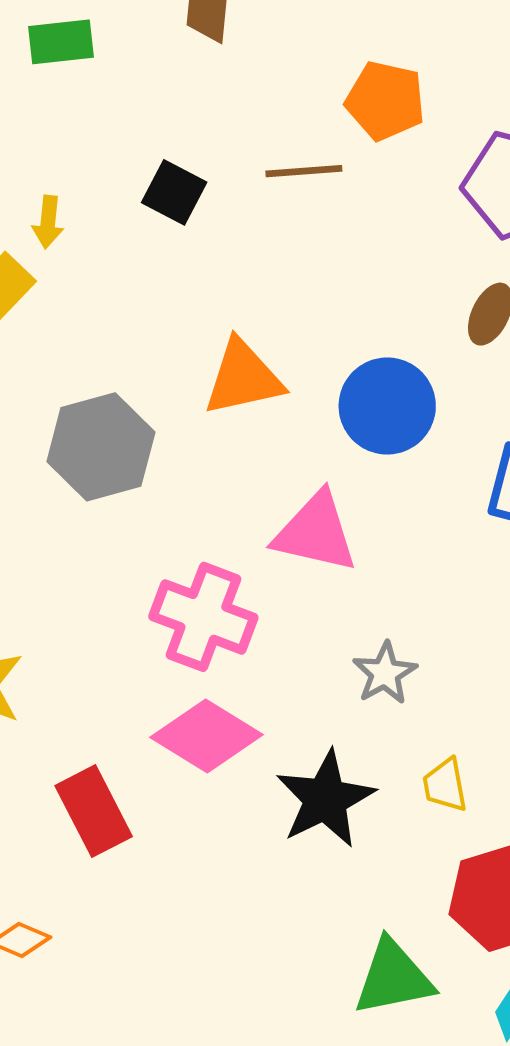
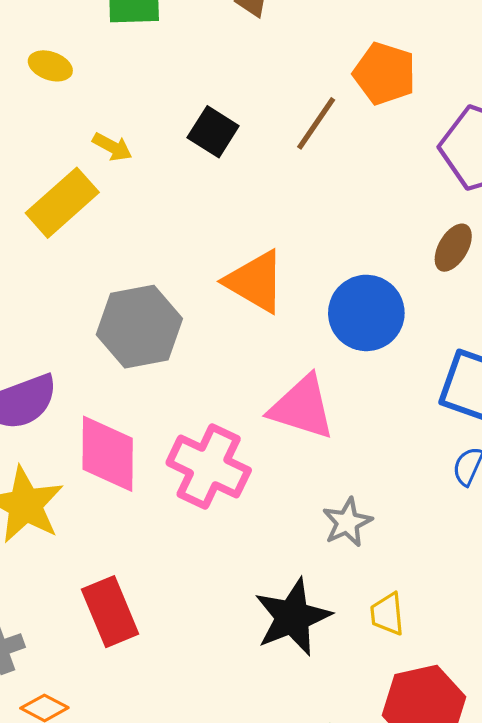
brown line: (304, 171) -> (316, 123), turned -56
yellow arrow: (48, 222) -> (112, 147), turned -72
orange triangle: (243, 378) -> (255, 282), turned 38
pink diamond: (207, 736) -> (108, 454), moved, turned 54

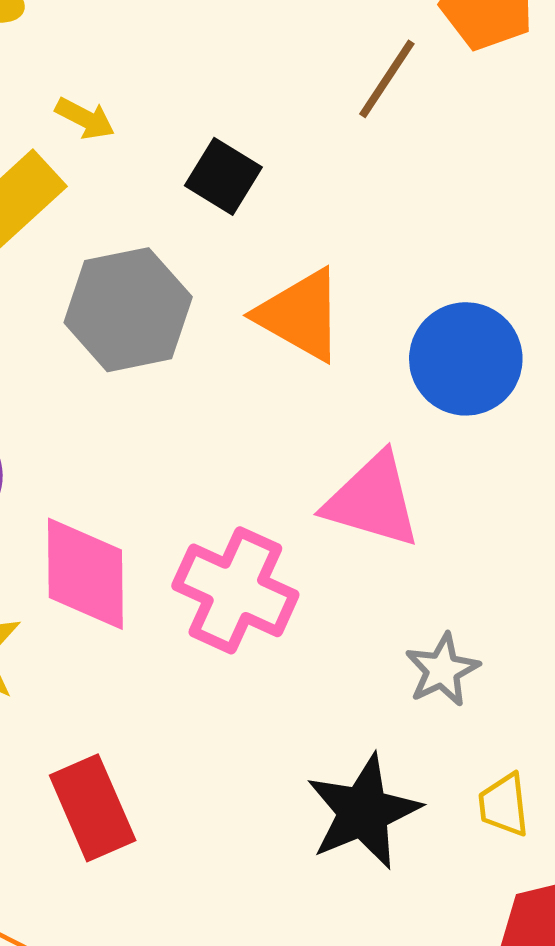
black square: (213, 132) -> (223, 176), moved
gray hexagon: (139, 327) -> (128, 310), moved

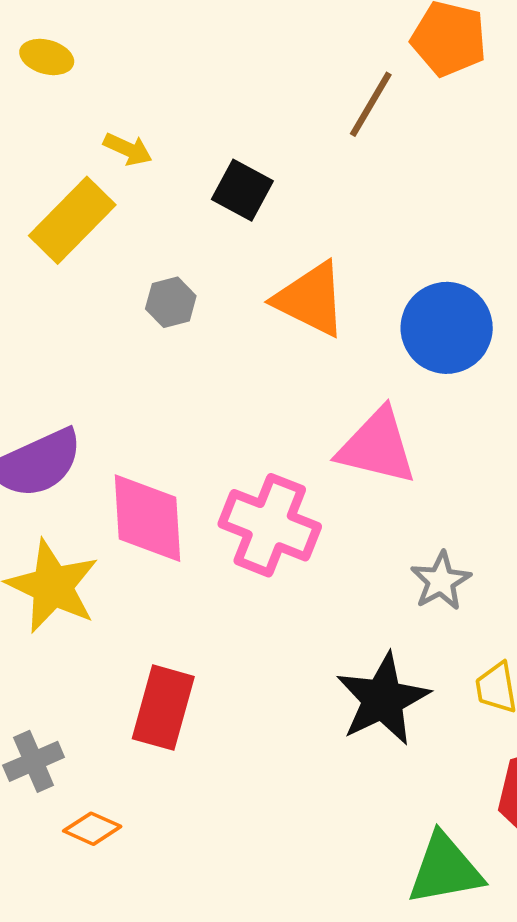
gray hexagon: (128, 310) -> (171, 302), size x0.5
red rectangle: (93, 808) -> (163, 708), turned 42

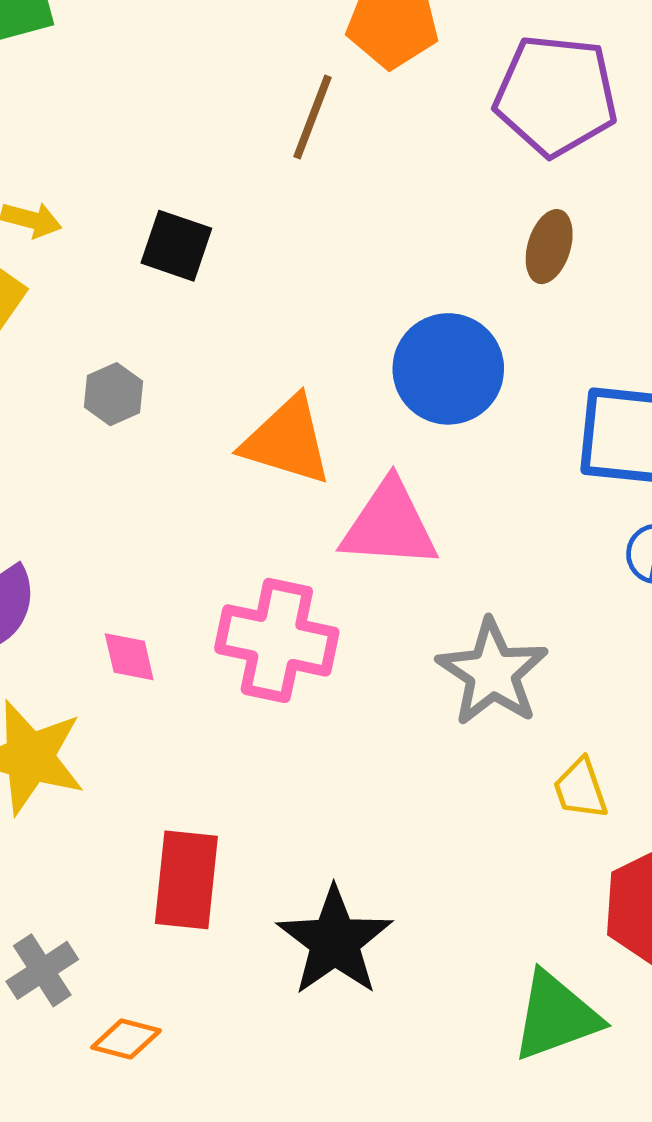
orange triangle: (311, 299) -> (287, 441), moved
pink diamond: (147, 518) -> (129, 657), size x0.5
gray star: (441, 581) -> (492, 672), size x1.5
black star: (383, 699) -> (335, 941), moved

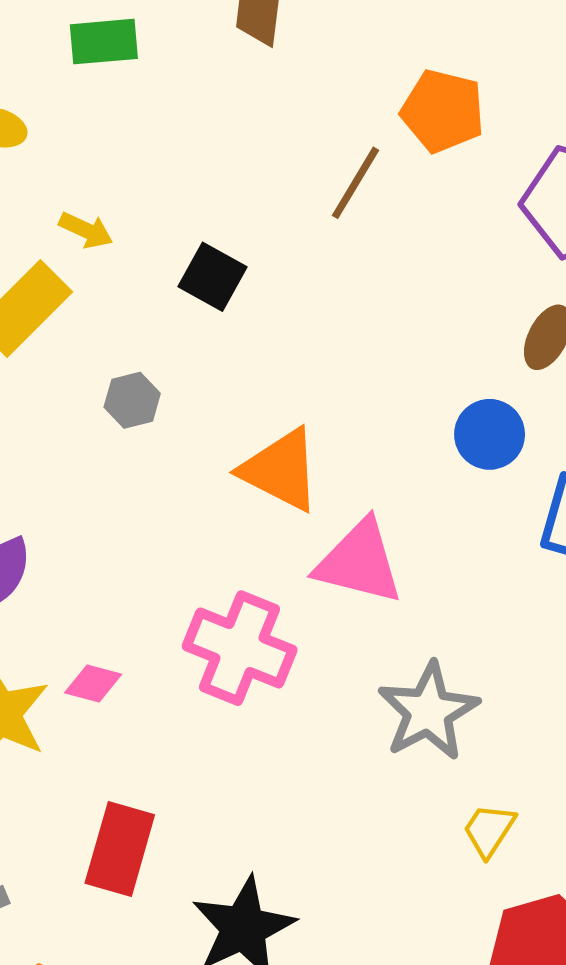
blue circle: (448, 369) -> (490, 434), moved, size x0.7
pink diamond: (129, 657) -> (93, 683), moved, turned -72
yellow trapezoid: (580, 789) -> (489, 830), turned 42

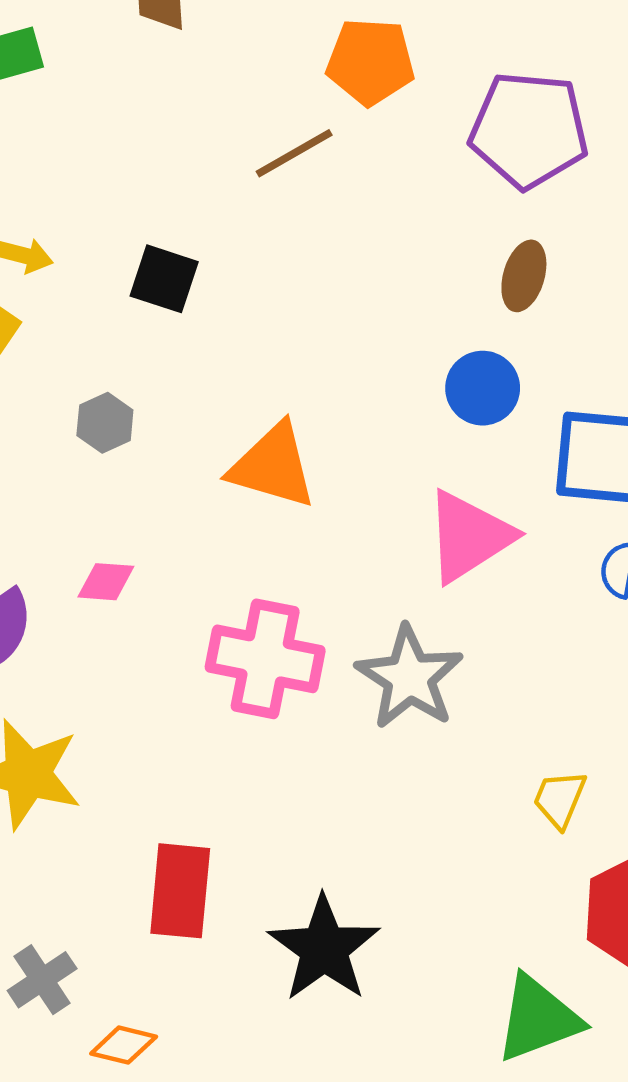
brown line: (355, 183) -> (294, 153), turned 40
pink triangle: (359, 562) -> (469, 536), moved, turned -36
pink diamond: (93, 683) -> (106, 582), moved
gray star: (428, 711) -> (409, 677), moved

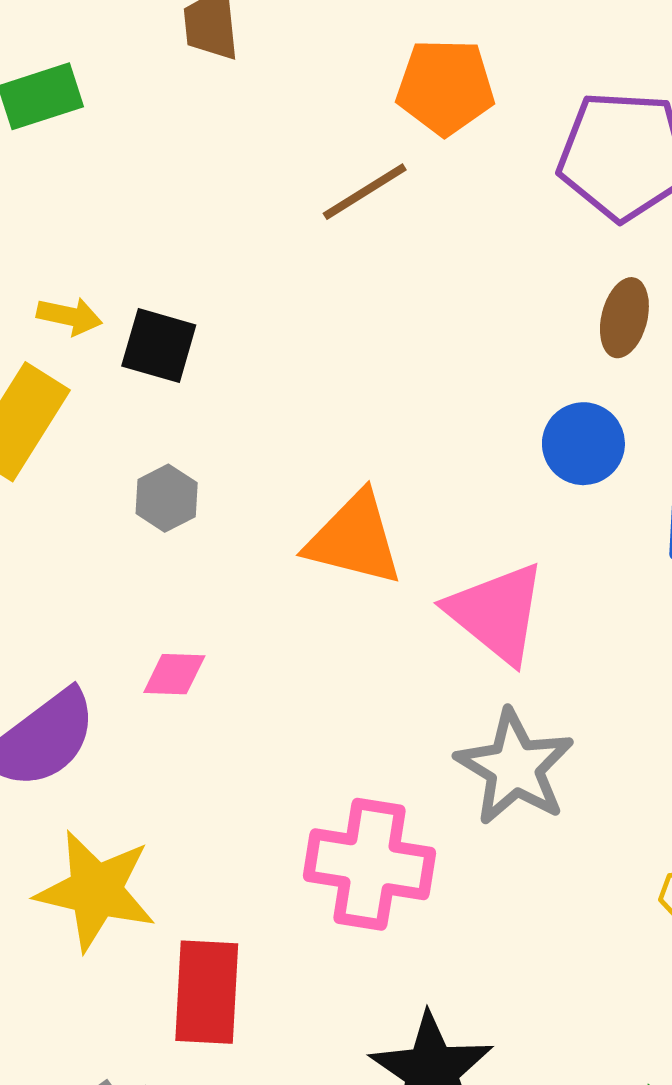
black square: (164, 279) -> (159, 346), moved
pink triangle: (469, 536) -> (497, 613), moved, turned -46
pink cross: (265, 659) -> (369, 864), moved
red rectangle: (180, 891) -> (207, 992), moved

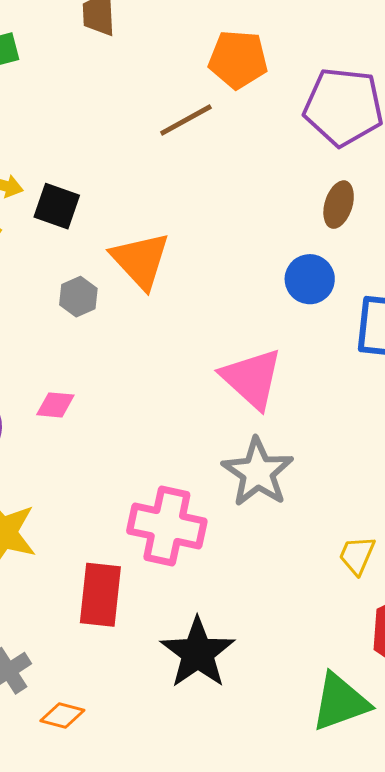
gray hexagon: (167, 498) -> (78, 297), moved
orange triangle: (354, 539) -> (141, 260), moved, turned 30
red rectangle: (207, 992) -> (100, 595), moved

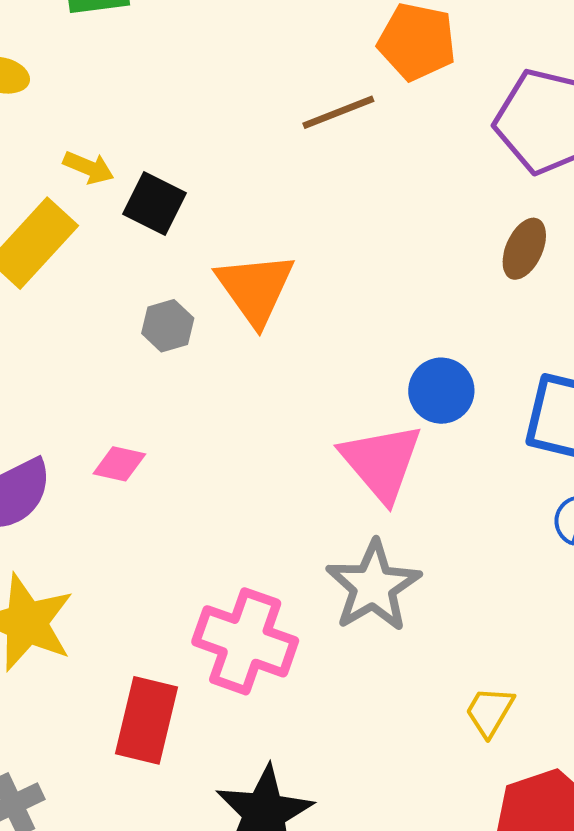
blue circle: (310, 279) -> (441, 391), moved

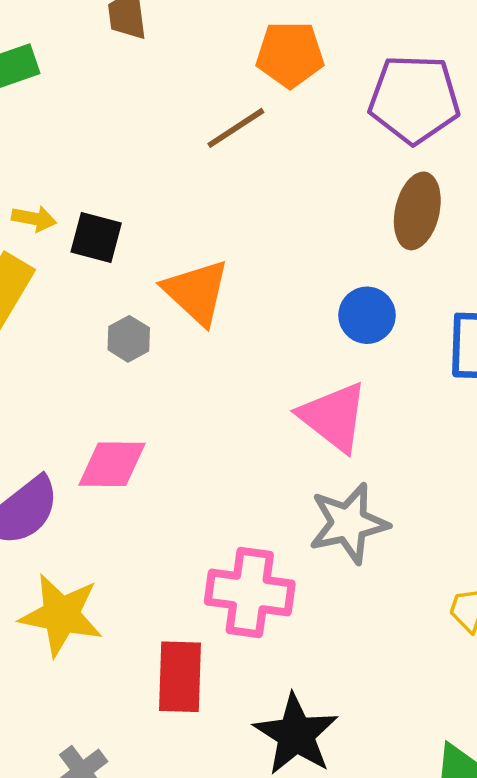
brown ellipse: (524, 249) -> (417, 211), size x1.4
blue circle: (441, 391) -> (367, 315), moved
pink diamond: (119, 464) -> (112, 464), size x1.6
gray star: (373, 586) -> (349, 523), turned 30

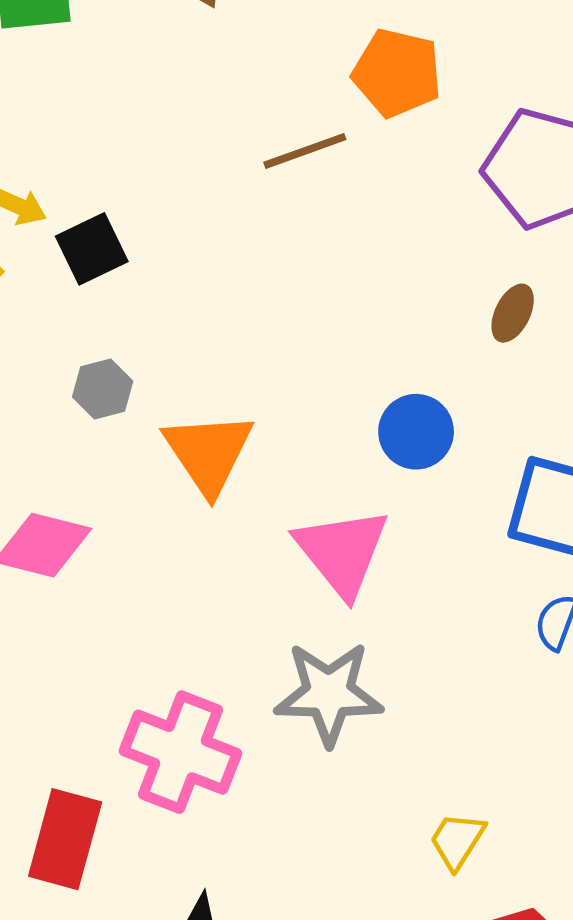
brown ellipse: (417, 211) -> (513, 313), size x0.6
black square: (96, 237) -> (92, 249), turned 36
orange triangle: (196, 292) -> (209, 453), moved

